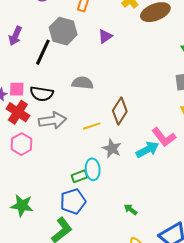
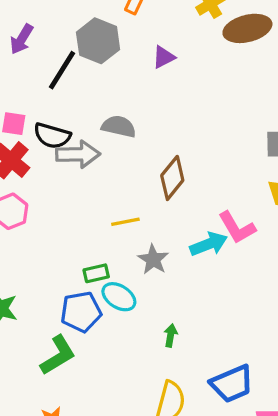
gray arrow: (52, 120) -> (78, 154), moved
yellow line: (92, 126) -> (125, 222), moved
gray star: (112, 148) -> (153, 259), moved
cyan ellipse: (93, 169) -> (119, 297), moved, turned -60
green arrow: (131, 209) -> (171, 336), turned 56

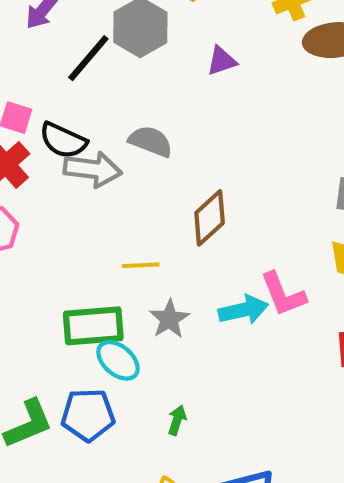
green rectangle: (96, 273) -> (93, 326), size x1.8
blue pentagon: (81, 312) -> (88, 415), moved

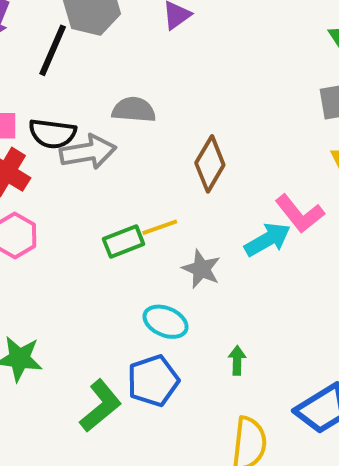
green rectangle: (93, 326) -> (124, 241), moved, size x0.7

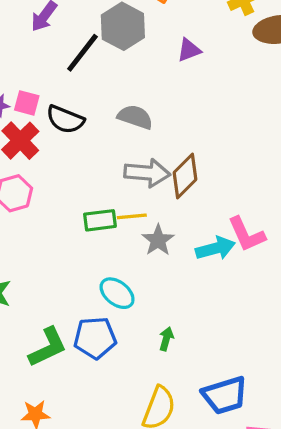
gray arrow: (88, 152) -> (147, 173), moved
gray star: (201, 269) -> (158, 240), moved

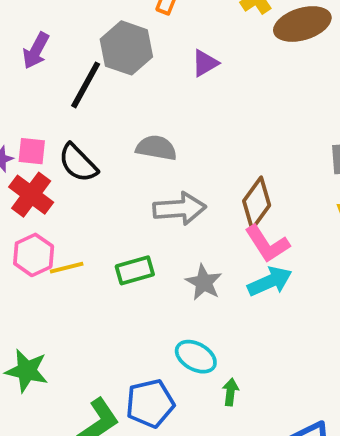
black semicircle: (65, 119) -> (78, 163), turned 33
brown diamond: (185, 176) -> (257, 203), moved
yellow line: (132, 216) -> (67, 268), moved
pink L-shape: (247, 234) -> (267, 244), moved
cyan ellipse: (117, 293) -> (196, 357), moved

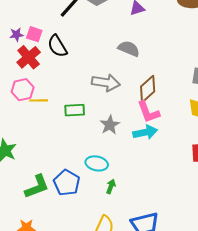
gray semicircle: (156, 148) -> (129, 49), moved
cyan ellipse: (196, 357) -> (97, 163), turned -30
blue pentagon: (150, 403) -> (67, 183), turned 30

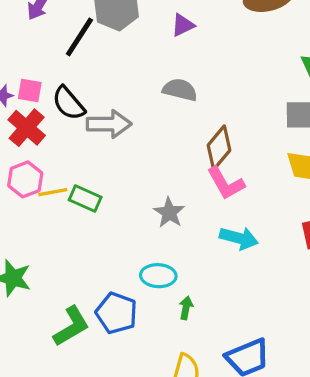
gray arrow: (106, 83) -> (109, 124), moved
green rectangle: (75, 110) -> (85, 198), moved, turned 36
cyan arrow: (145, 132) -> (239, 238), moved, turned 35

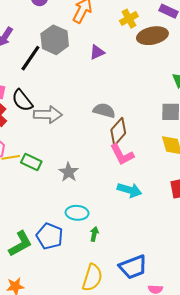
gray semicircle: (180, 90) -> (104, 111), moved
gray star: (169, 213) -> (69, 172), moved

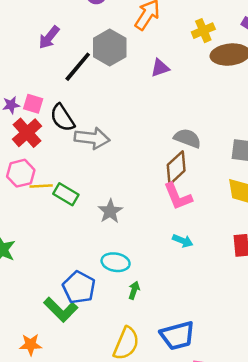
gray semicircle: (104, 111) -> (187, 138), moved
cyan arrow: (129, 190) -> (183, 241), size x0.7
green L-shape: (20, 244) -> (61, 310), moved, turned 68

